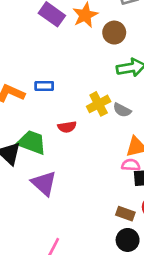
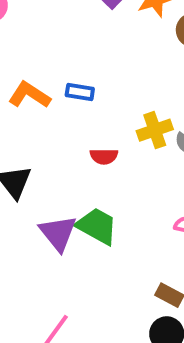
green trapezoid: (32, 142) -> (97, 226), moved

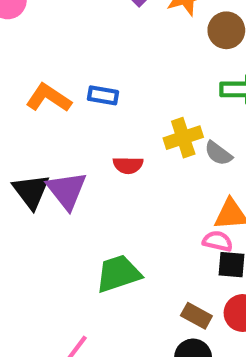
green trapezoid: (97, 226) -> (118, 274), moved, turned -48
purple triangle: (58, 233) -> (67, 190), moved

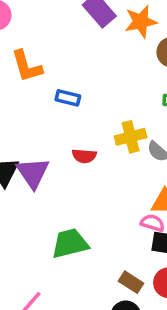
orange L-shape: (49, 98) -> (27, 66), moved, turned -144

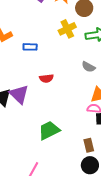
yellow cross: (131, 137) -> (67, 29), moved
brown rectangle: (131, 282) -> (89, 145), turned 56

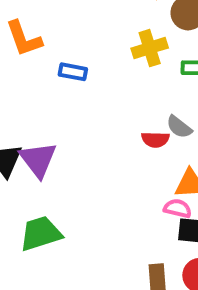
red semicircle: (46, 78) -> (155, 140), moved
green trapezoid: (49, 130) -> (41, 233), moved

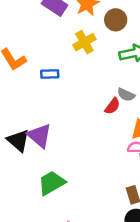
yellow cross: (150, 48) -> (84, 42), moved
red semicircle: (155, 140) -> (112, 106), turned -42

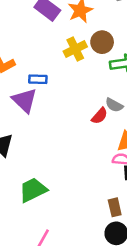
brown circle: (116, 20) -> (102, 42), moved
purple triangle: (40, 136) -> (24, 100), moved

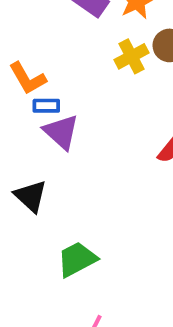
blue rectangle: (38, 79) -> (46, 106), moved

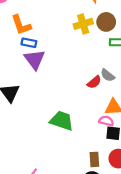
green trapezoid: (77, 259) -> (62, 121), moved, turned 35

